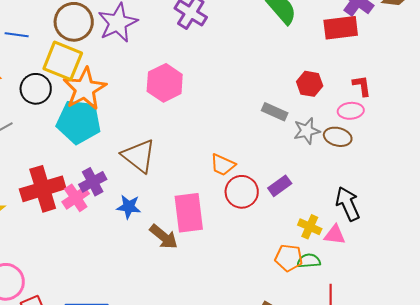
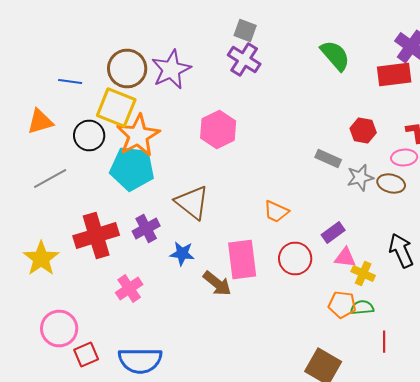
red circle: (242, 192) -> (295, 258), moved
pink cross: (76, 198) -> (129, 288), moved
pink triangle: (335, 235) -> (345, 258), moved

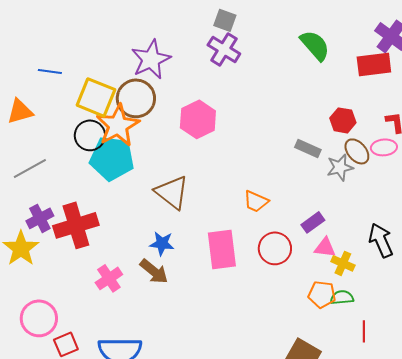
brown circle: (127, 68) -> (136, 98), moved
black circle: (89, 136) -> (90, 135), moved
brown ellipse: (391, 184) -> (357, 151), moved, turned 36
purple cross: (146, 228) -> (40, 218), moved
brown arrow: (217, 284) -> (154, 271), moved

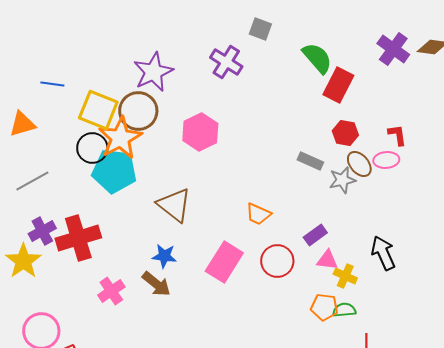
gray square: (225, 20) -> (260, 29), moved
red rectangle: (374, 64) -> (338, 85), moved, turned -56
pink rectangle: (222, 249) -> (224, 262), turned 39

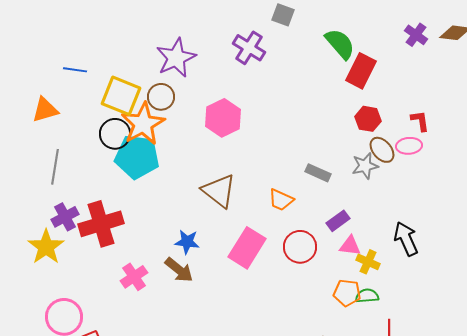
purple cross: (393, 49) -> (416, 35), size x0.7
brown circle: (138, 111) -> (161, 97), size x0.7
gray rectangle: (310, 161) -> (318, 173), moved
gray line: (32, 181) -> (55, 167), turned -52
brown triangle: (174, 205) -> (219, 191), moved

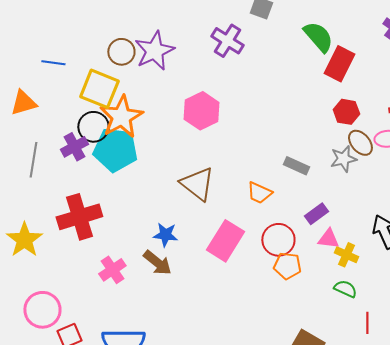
brown circle: (161, 97) -> (121, 52), moved
purple cross: (65, 217) -> (74, 147), moved
orange pentagon: (347, 293) -> (287, 266), moved
green semicircle: (367, 296) -> (345, 289), turned 30

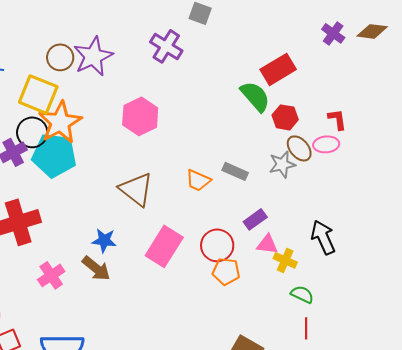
green semicircle: (318, 37) -> (255, 96), moved
red rectangle: (339, 64) -> (278, 69), turned 32
orange trapezoid: (259, 193) -> (198, 180), moved
green semicircle: (345, 289) -> (302, 294), moved

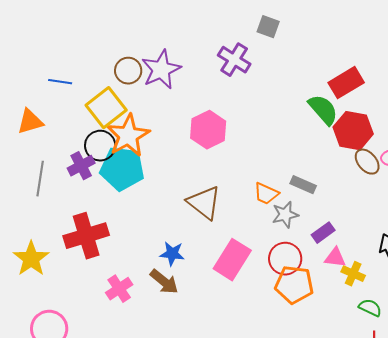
yellow square: (38, 94) -> (106, 108), turned 30
red hexagon: (285, 117) -> (353, 131), size x1.5
gray star: (282, 164) -> (285, 215), moved
orange pentagon: (226, 271) -> (294, 285), size x1.4

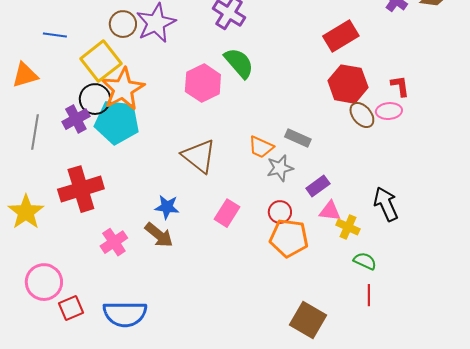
green semicircle: (323, 110) -> (239, 63), moved
red circle: (285, 259) -> (280, 212), size x0.7
pink rectangle: (232, 260) -> (227, 213), size x0.7

